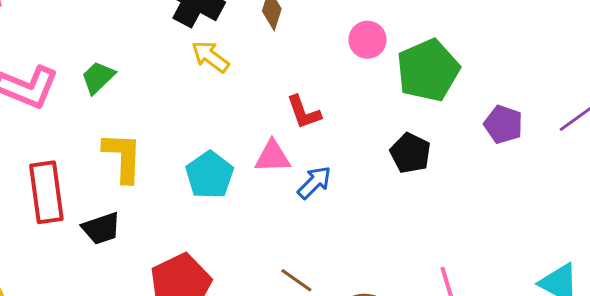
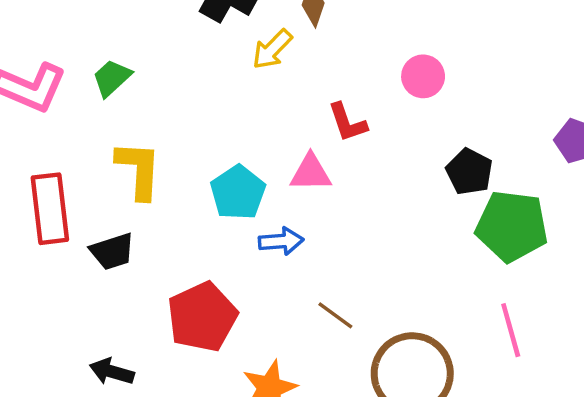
pink circle: (367, 40) -> (423, 76), moved
yellow arrow: (210, 57) -> (272, 49), moved, turned -84
green pentagon: (428, 70) -> (512, 226), moved, turned 30
blue arrow: (314, 182) -> (281, 241), moved, turned 39

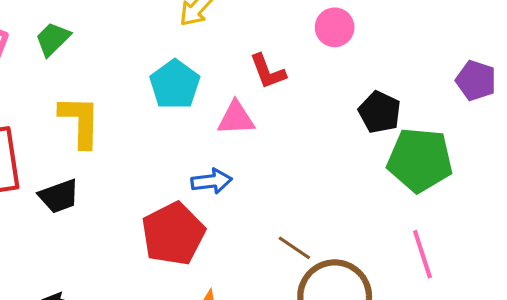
cyan pentagon: (238, 192) -> (175, 85), moved
brown line: (335, 315) -> (294, 248), moved
red pentagon: (202, 317) -> (173, 234), moved

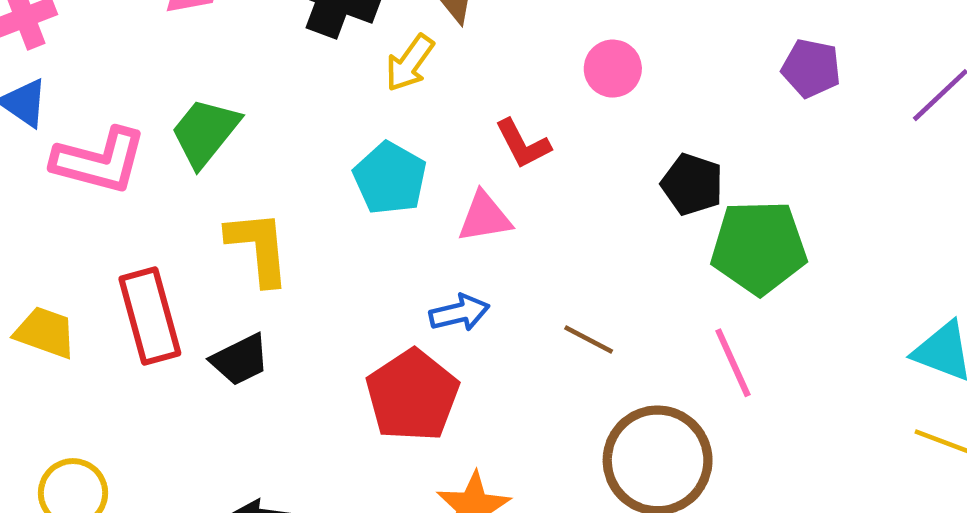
green trapezoid: (53, 39) -> (205, 132), size x1.4
purple pentagon: (476, 81) -> (811, 68), moved
brown line: (294, 248) -> (589, 340), moved
pink line: (422, 254) -> (733, 363), moved

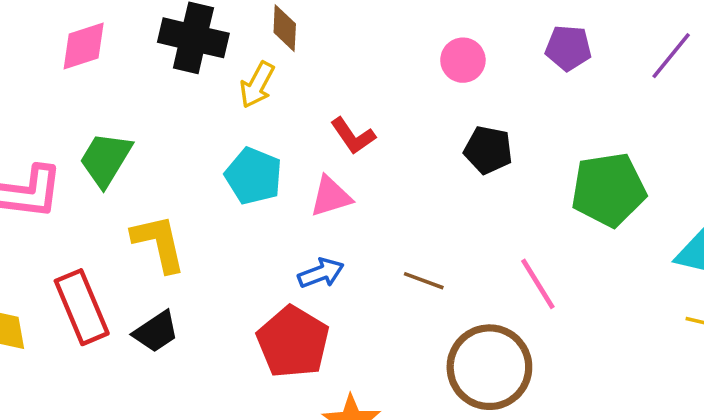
pink circle: (613, 69) -> (463, 60), moved
green pentagon: (759, 247) -> (609, 190), moved

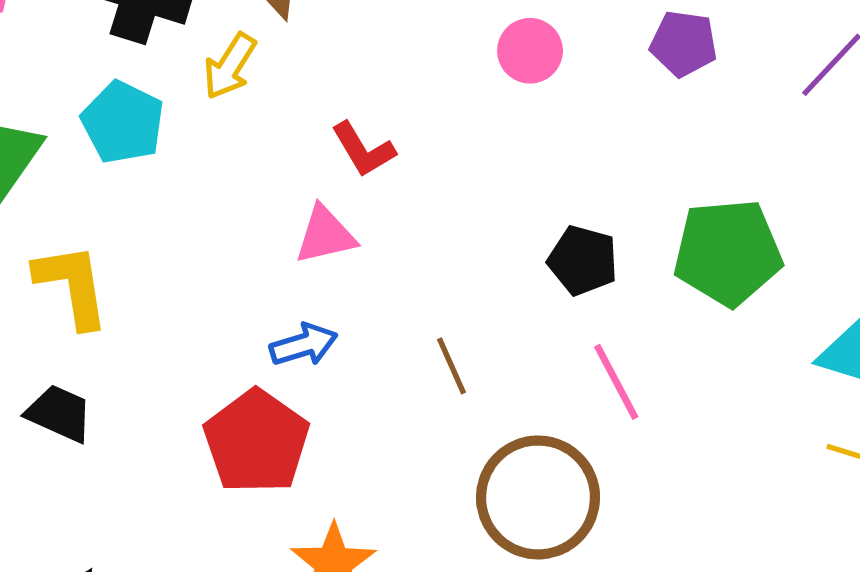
black pentagon: (488, 150) -> (583, 260), moved
cyan pentagon: (253, 176) -> (123, 122), moved
brown line: (424, 281) -> (452, 366), turned 42
black trapezoid: (156, 332) -> (59, 413), turned -126

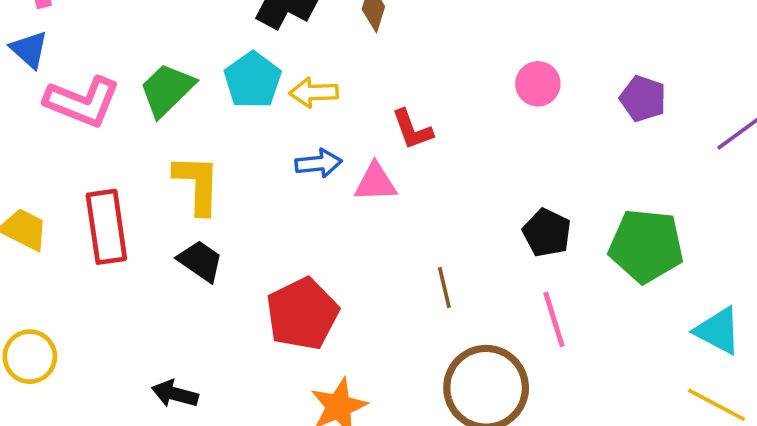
yellow arrow: (230, 66) -> (314, 92), moved, turned 45
blue arrow: (304, 345) -> (318, 163), moved
black trapezoid: (59, 413) -> (200, 261), moved

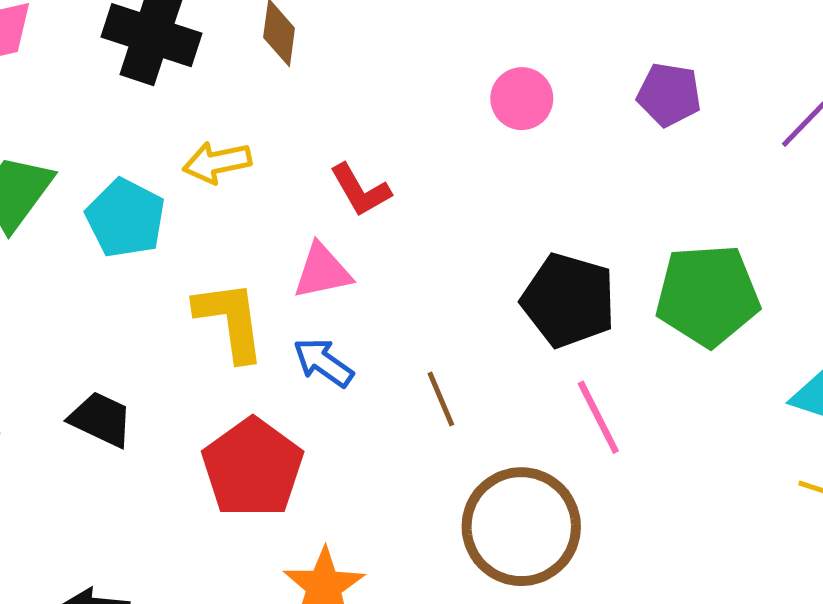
cyan pentagon: (253, 80) -> (125, 218), moved
blue arrow: (318, 163) -> (323, 362), moved, turned -129
yellow L-shape: (197, 184) -> (230, 320), moved
black pentagon: (547, 233) -> (569, 300), size x1.4

